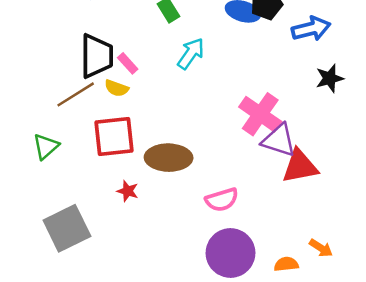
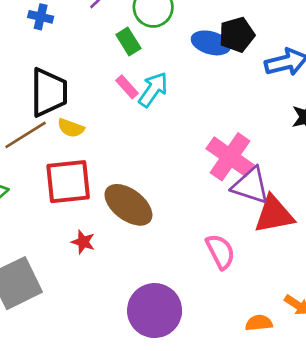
pink rectangle: (128, 63) -> (127, 87), moved
brown ellipse: (169, 158) -> (128, 205), turned 36
pink semicircle: (222, 200) -> (220, 252), moved, turned -100
purple circle: (230, 253) -> (155, 311), moved

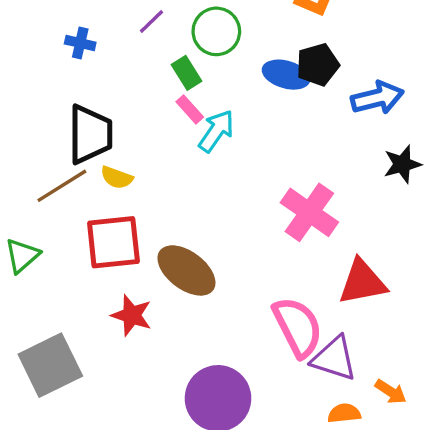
pink rectangle: (127, 87) -> (190, 109), moved
purple triangle: (251, 186) -> (334, 358), moved
red star: (83, 242) -> (132, 315), size x1.4
pink semicircle: (220, 252) -> (298, 327), size x1.4

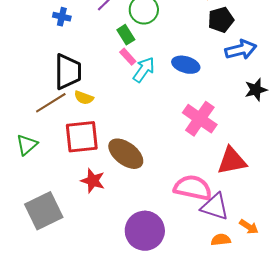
black pentagon: (318, 65) -> (221, 20), moved
blue ellipse: (286, 75) -> (186, 65), moved
pink semicircle: (298, 327) -> (193, 188), turned -51

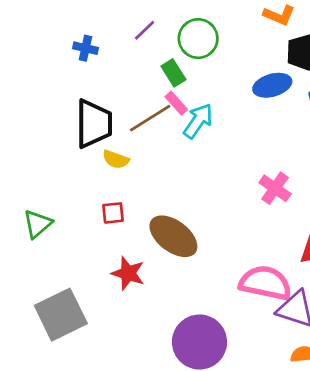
blue ellipse: (186, 65) -> (272, 85), moved, turned -32
brown line: (51, 103) -> (150, 118), moved
pink cross: (200, 119) -> (275, 188), size x0.7
red square: (82, 137) -> (113, 213), size x0.5

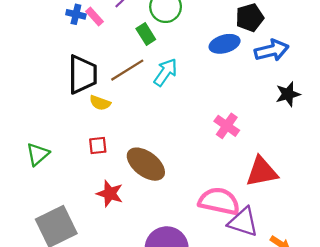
pink rectangle: (176, 103) -> (94, 17), moved

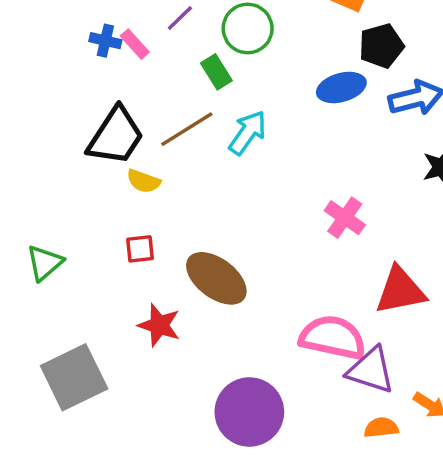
black trapezoid: (82, 74) -> (116, 136), turned 33

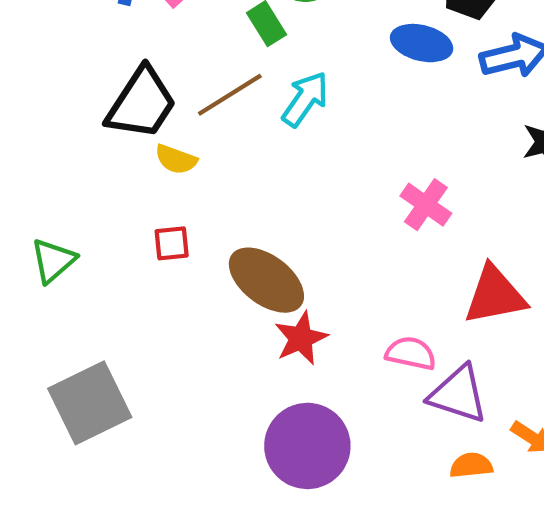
blue ellipse: (341, 87) -> (422, 43), turned 30
red star: (159, 325) -> (301, 338), moved, turned 30
pink semicircle: (333, 337) -> (411, 353), size x0.6

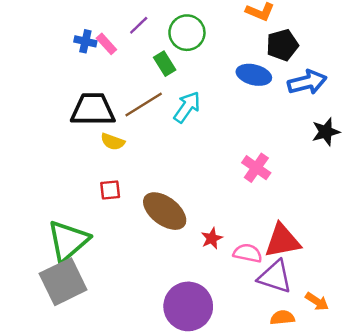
black trapezoid: (141, 103) -> (93, 109), turned -123
green triangle: (53, 261) -> (68, 241), moved, size x1.6
red triangle: (495, 295) -> (282, 241), moved
red star: (301, 338) -> (212, 238), moved, size x0.7

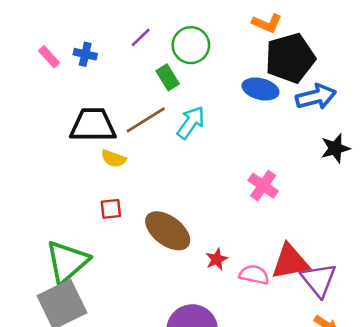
pink rectangle: (106, 44) -> (49, 57), moved
black pentagon: (282, 45) -> (290, 58), size x1.5
purple triangle: (275, 277) -> (319, 280), moved, turned 33

